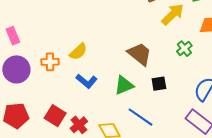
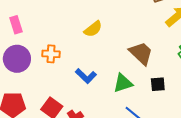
yellow semicircle: (78, 52) -> (93, 29), moved

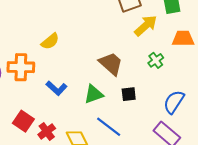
yellow semicircle: (93, 29) -> (50, 41), moved
orange cross: (51, 54) -> (21, 67), size x1.5

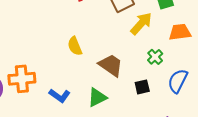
yellow semicircle: (50, 41) -> (75, 46), moved, turned 114
black square: (129, 94) -> (142, 87), moved
blue semicircle: (174, 102) -> (178, 81), moved

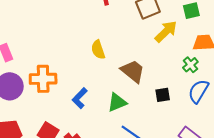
green cross: (155, 57) -> (190, 65), moved
blue L-shape: (60, 96) -> (80, 98), turned 95

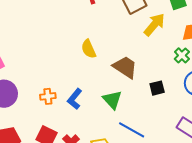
orange cross: (43, 79) -> (48, 96), moved, size x0.6
green triangle: (117, 102) -> (112, 100), turned -45

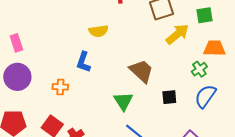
yellow semicircle: (89, 49) -> (98, 31), moved, turned -84
blue L-shape: (75, 99) -> (83, 62), moved, turned -30

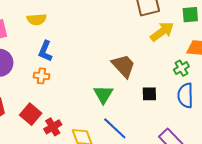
yellow semicircle: (98, 31) -> (37, 19), moved
blue L-shape: (83, 62) -> (45, 51), moved
blue semicircle: (205, 96) -> (185, 95), turned -40

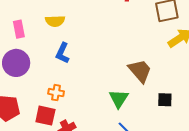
orange cross: (41, 76) -> (56, 93), moved
red square: (31, 114) -> (45, 116), turned -30

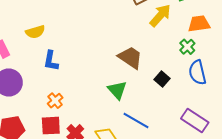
orange cross: (56, 93) -> (55, 101), turned -35
black square: (165, 100) -> (162, 79), turned -35

